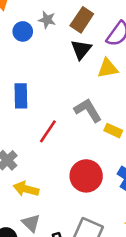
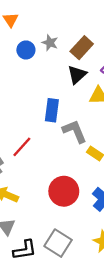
blue rectangle: (21, 96) -> (52, 110), moved
red line: (48, 131) -> (22, 147), moved

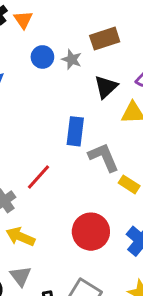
gray star: (50, 43) -> (72, 59), moved
brown rectangle: (82, 48) -> (105, 39), moved, turned 30

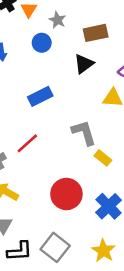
gray star: (72, 59) -> (57, 20), moved
black triangle: (106, 87) -> (84, 64), moved
blue rectangle: (75, 131) -> (40, 96), moved, turned 50

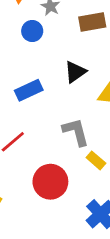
black triangle: (84, 64) -> (75, 72), moved
red circle: (66, 194) -> (50, 182), moved

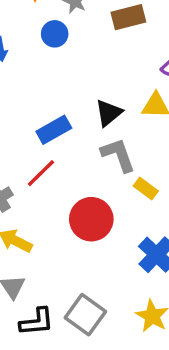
black triangle: (75, 72) -> (109, 113), moved
blue rectangle: (29, 90) -> (54, 130), moved

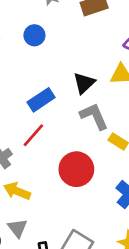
blue circle: (55, 34) -> (34, 35), moved

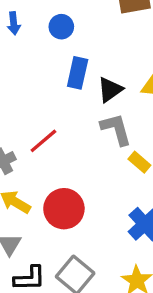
blue rectangle: (41, 100) -> (78, 73), moved, turned -52
red circle: (76, 169) -> (64, 209), moved

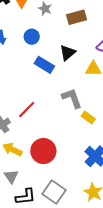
blue rectangle: (78, 73) -> (44, 65), turned -66
black triangle: (110, 90) -> (68, 53), moved

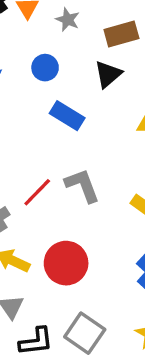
black triangle: (68, 53) -> (108, 74), moved
gray L-shape: (72, 98) -> (82, 185), moved

